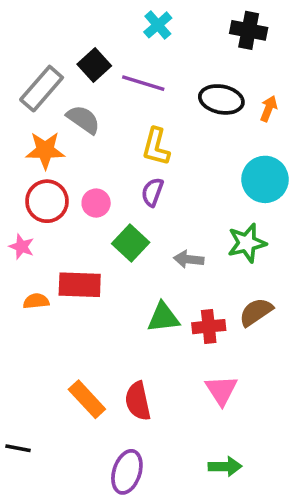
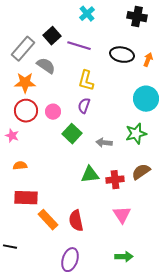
red rectangle: (80, 285) -> (26, 198), moved

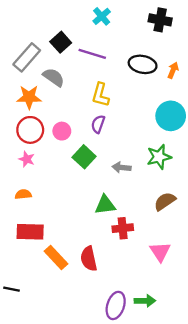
pink star: (12, 136) -> (27, 159), moved
red cross: (115, 180) -> (123, 228), moved
pink triangle: (122, 215) -> (160, 252), moved
purple ellipse: (70, 260) -> (116, 305), moved

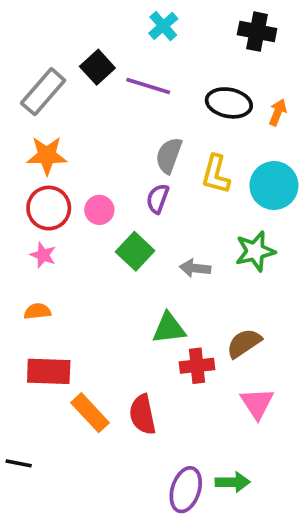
gray semicircle: (54, 77) -> (169, 155), moved, turned -105
yellow L-shape: (100, 95) -> (216, 174), moved
brown semicircle: (165, 201) -> (244, 343), moved

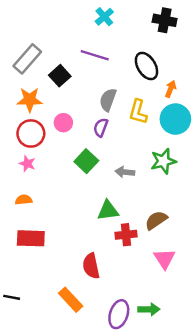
black square: (97, 67) -> (60, 76), moved
black ellipse: (229, 103) -> (146, 66), turned 48
orange arrow: (278, 112) -> (171, 89), moved
pink circle: (99, 210) -> (63, 123), moved
orange rectangle: (90, 413) -> (71, 300), moved

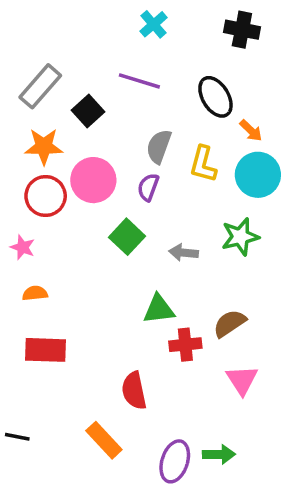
orange arrow: (171, 89) -> (251, 131), turned 112
pink circle: (63, 123) -> (93, 180), size x1.6
pink star: (27, 164) -> (23, 247), moved

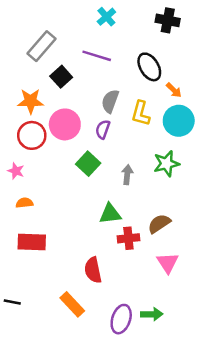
gray rectangle: (40, 86) -> (42, 46), moved
gray arrow: (184, 253) -> (127, 175), turned 90

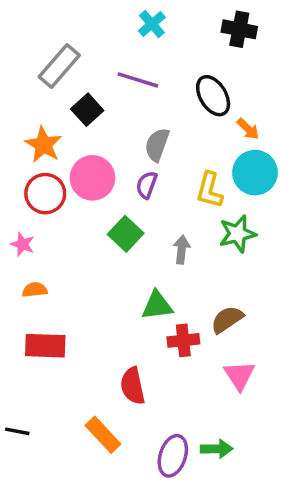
orange star: (31, 101) -> (43, 145), turned 30
yellow L-shape: (141, 113) -> (210, 190), moved

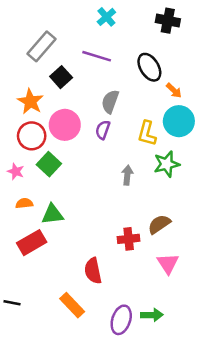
green square: (126, 234) -> (49, 164), moved
green triangle: (157, 305) -> (53, 214), moved
red rectangle: (45, 346) -> (32, 243), turned -32

